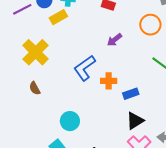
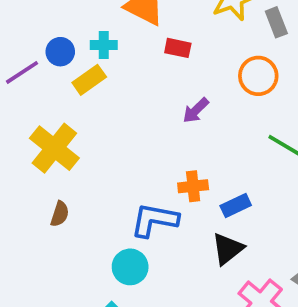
blue L-shape: (85, 68) -> (154, 220), moved, turned 52
brown semicircle: (35, 88) -> (60, 214), turned -128
black triangle: (135, 121) -> (228, 249), moved

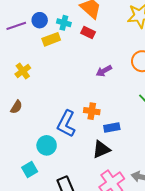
red rectangle: (178, 48) -> (88, 33), moved
yellow cross: (54, 148) -> (23, 71), size x0.6
blue L-shape: (154, 220) -> (66, 124), turned -88

